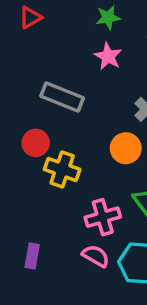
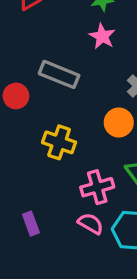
red circle: (36, 143) -> (16, 96), moved
purple rectangle: (32, 256) -> (31, 224), turned -30

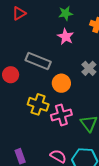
orange circle: (119, 122) -> (61, 83), moved
pink cross: (97, 187) -> (61, 115), moved

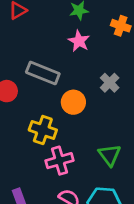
pink cross: (61, 115) -> (60, 161), moved

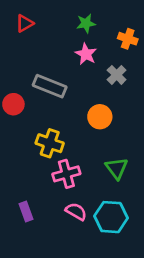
gray cross: (110, 83) -> (117, 75), moved
orange circle: (73, 102) -> (100, 117), moved

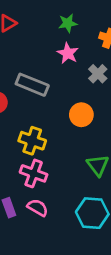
pink cross: (66, 174) -> (34, 173), moved, turned 36
pink semicircle: (76, 211) -> (38, 208), moved

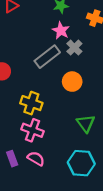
gray cross: (98, 74) -> (74, 48), moved
gray rectangle: (32, 85) -> (47, 57), moved, turned -60

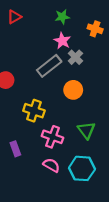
pink cross: (33, 130) -> (52, 137), moved
purple rectangle: (12, 159) -> (15, 149), moved
pink semicircle: (36, 159) -> (51, 165), moved

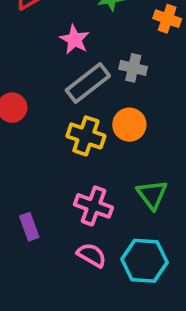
pink star: (62, 41) -> (75, 40), moved
gray cross: (75, 57) -> (133, 68), turned -32
yellow cross: (34, 111) -> (86, 136), moved

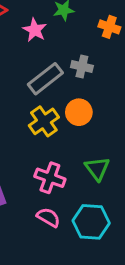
pink star: (75, 40) -> (35, 30), moved
yellow cross: (86, 136) -> (44, 121), turned 36

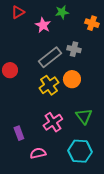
pink cross: (50, 178) -> (53, 122), turned 36
pink semicircle: (48, 217) -> (38, 153), moved, turned -42

